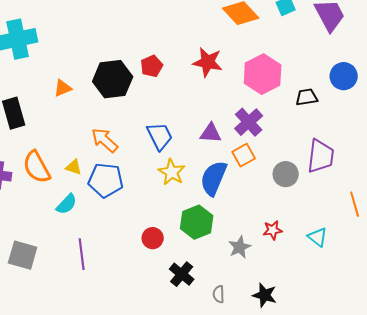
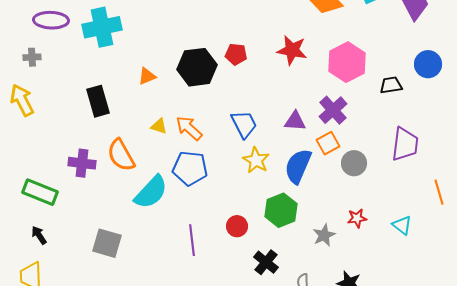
red pentagon: (152, 66) -> (236, 54), turned 30
yellow triangle: (74, 167) -> (159, 126), moved
gray circle: (286, 174) -> (354, 163), moved
cyan semicircle: (67, 204) -> (151, 192), size x1.6
purple line: (82, 254) -> (192, 240), moved

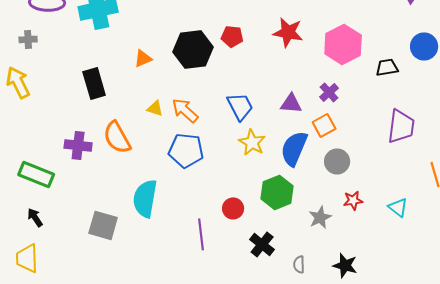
purple cross: (333, 110) -> (329, 92), size x0.7
gray circle: (354, 163) -> (337, 161), moved
cyan semicircle: (151, 192) -> (145, 198), moved, turned 147
purple line: (192, 240) -> (201, 234), moved

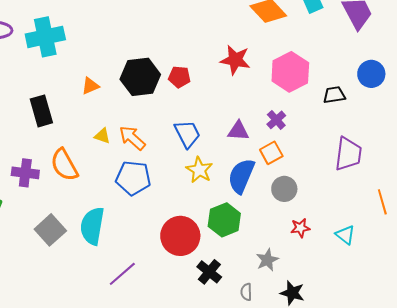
red pentagon: (232, 36) -> (179, 77), moved
red circle: (233, 208) -> (180, 236), size x1.8
gray star: (320, 217) -> (267, 260), moved
gray square: (103, 225) -> (50, 230), moved, turned 32
purple line: (201, 234) -> (122, 274), moved, turned 56

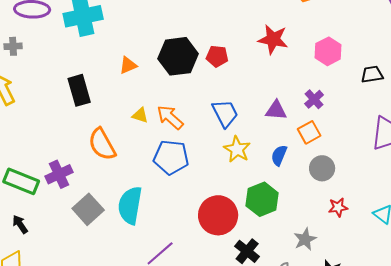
pink hexagon: (290, 72) -> (328, 51), size x0.7
purple cross: (25, 173) -> (59, 174), moved, turned -32
blue semicircle: (241, 176) -> (279, 155), size x0.6

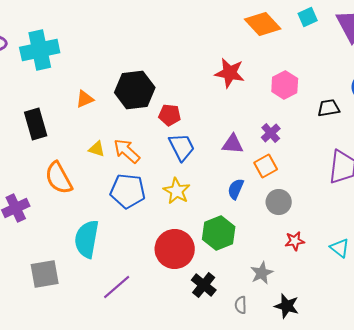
red pentagon: (217, 56) -> (170, 115), moved
yellow star: (237, 149) -> (177, 191), moved
gray square: (88, 209) -> (45, 274), moved, turned 32

